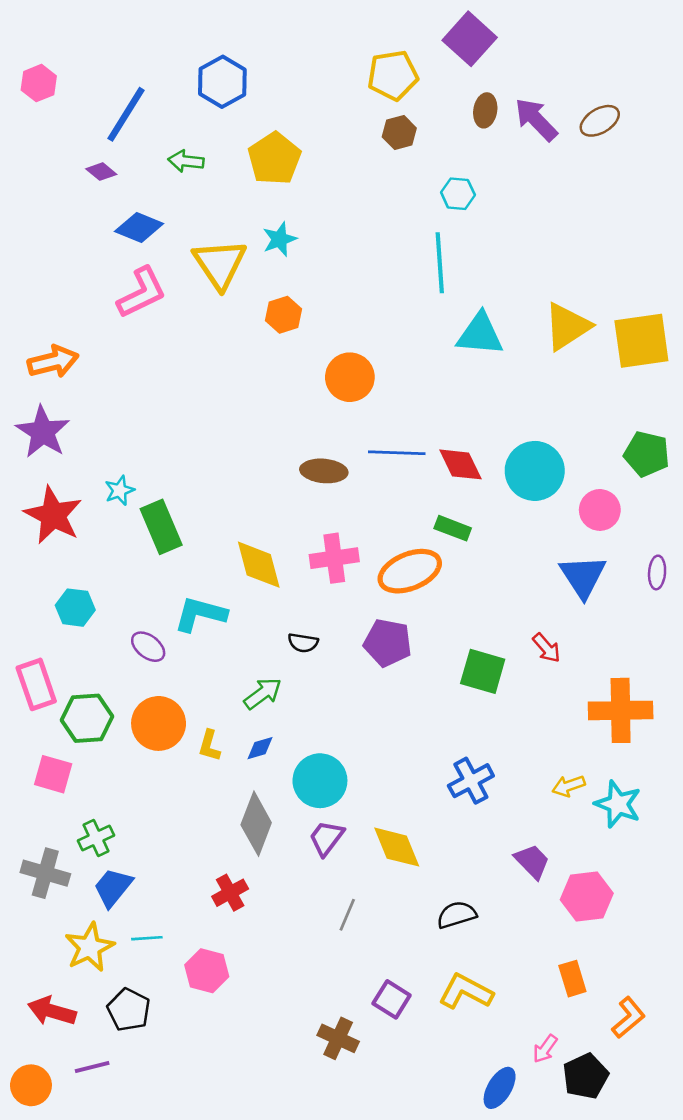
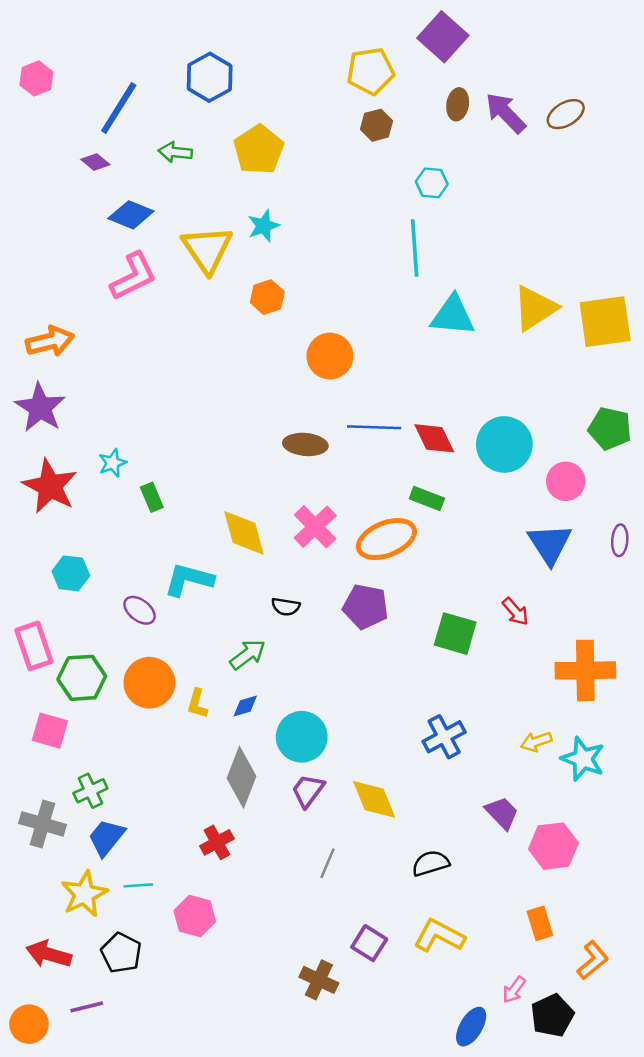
green rectangle: (161, 527) -> (152, 497), size x0.6
pink cross: (334, 558) -> (315, 527), turned -36

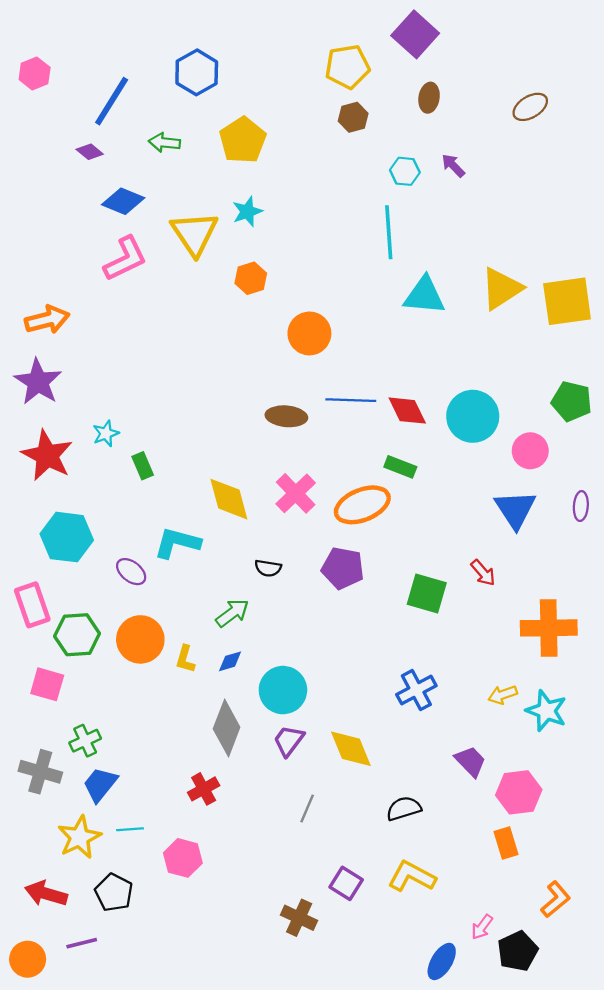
purple arrow: (506, 113) -> (453, 166), moved, size x0.6
cyan hexagon: (71, 573) -> (67, 537), size x1.5
orange rectangle: (540, 923) -> (506, 843), moved

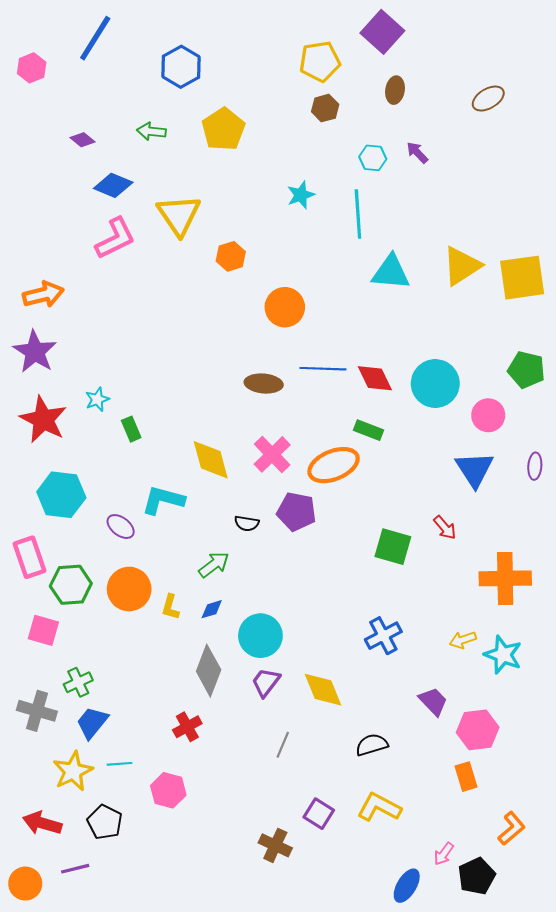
blue line: (112, 101) -> (95, 38), moved
cyan star: (247, 212) -> (301, 195), moved
purple pentagon: (343, 568) -> (296, 512), moved

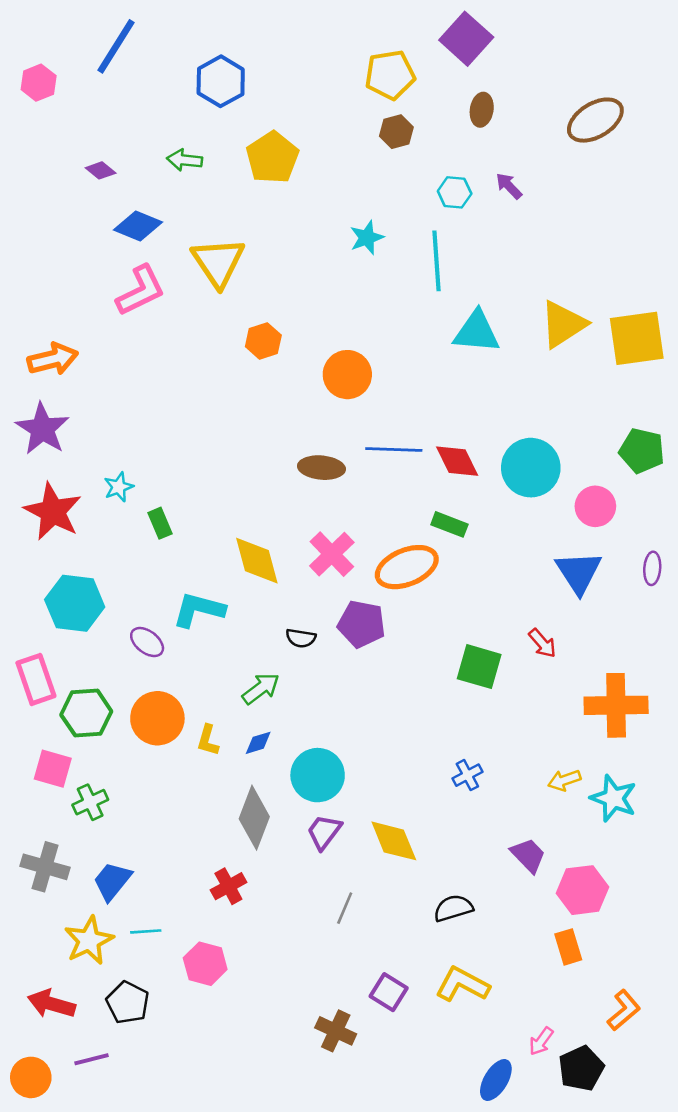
brown ellipse: (488, 99) -> (595, 120), size x1.4
orange hexagon: (231, 256) -> (263, 341), moved
blue cross: (383, 636) -> (467, 775), size x0.7
green cross: (78, 682) -> (90, 802), moved

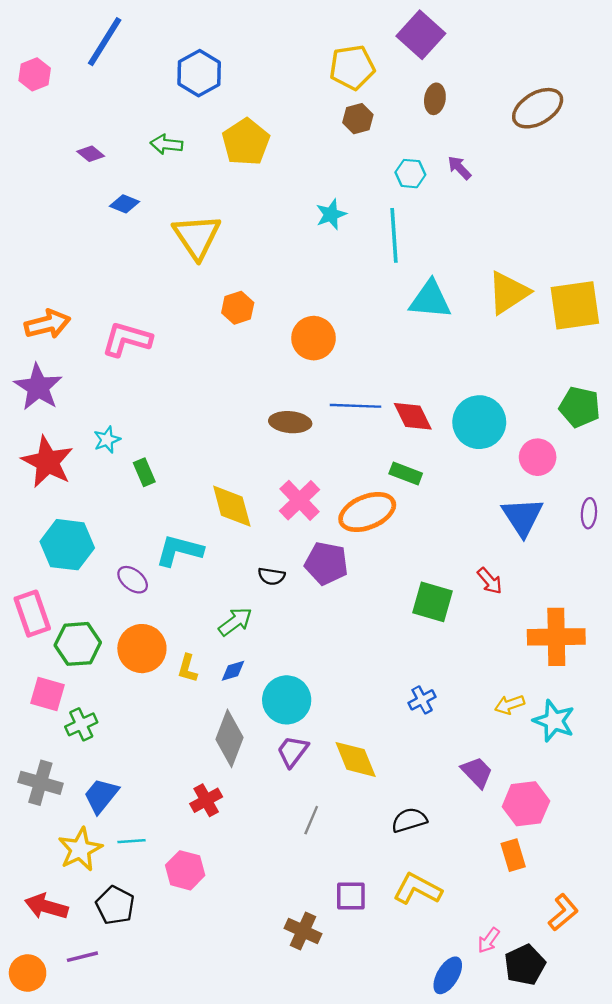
blue diamond: (138, 226) -> (124, 204), size x0.7
pink L-shape: (141, 291) -> (127, 339), moved, turned -138
purple square: (389, 992) -> (351, 896), turned -32

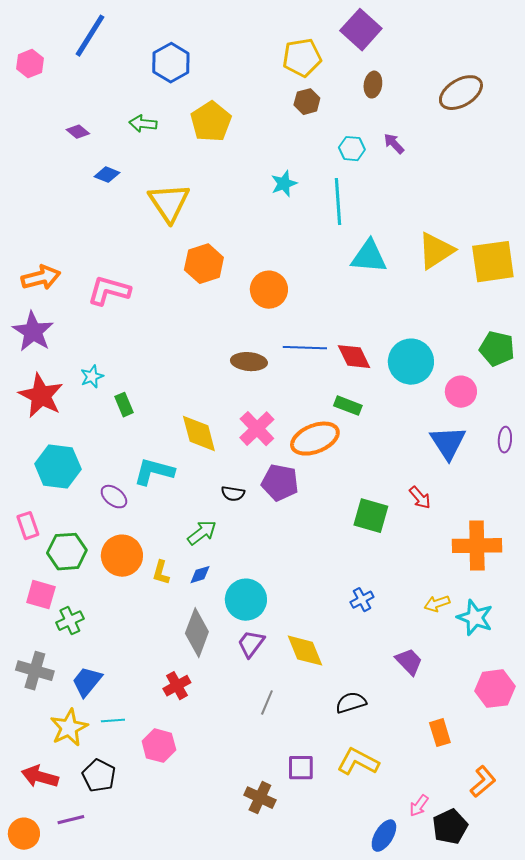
orange hexagon: (238, 308) -> (204, 264), size x1.4
pink rectangle: (32, 614) -> (28, 526), size x0.7
pink hexagon: (526, 804) -> (495, 689), moved

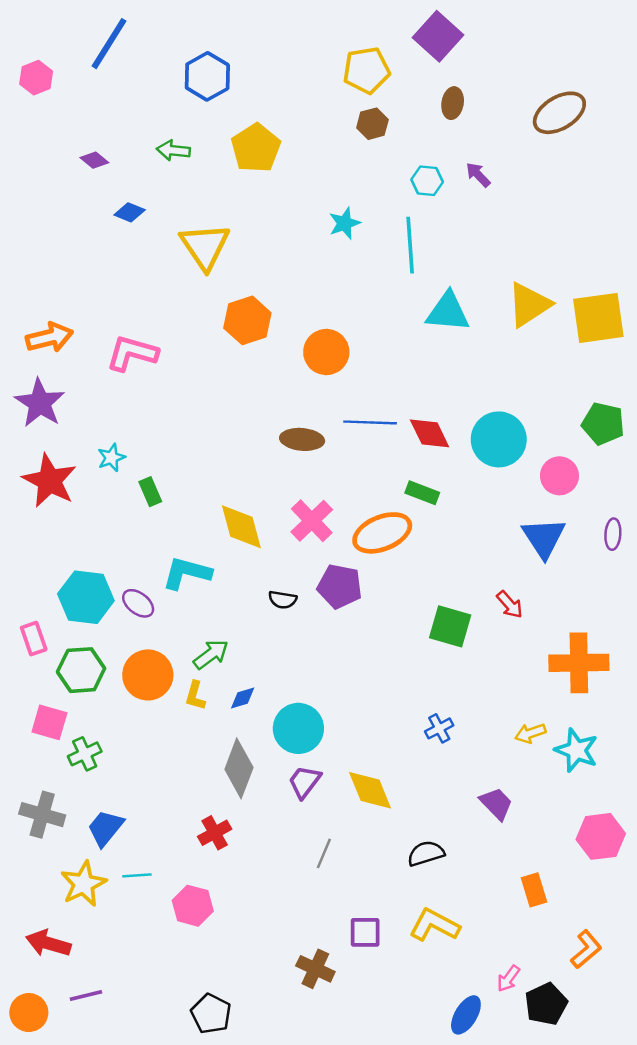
cyan hexagon: (58, 467) -> (86, 597), moved
green arrow: (202, 533) -> (211, 654), moved
black pentagon: (99, 776) -> (211, 1014), moved

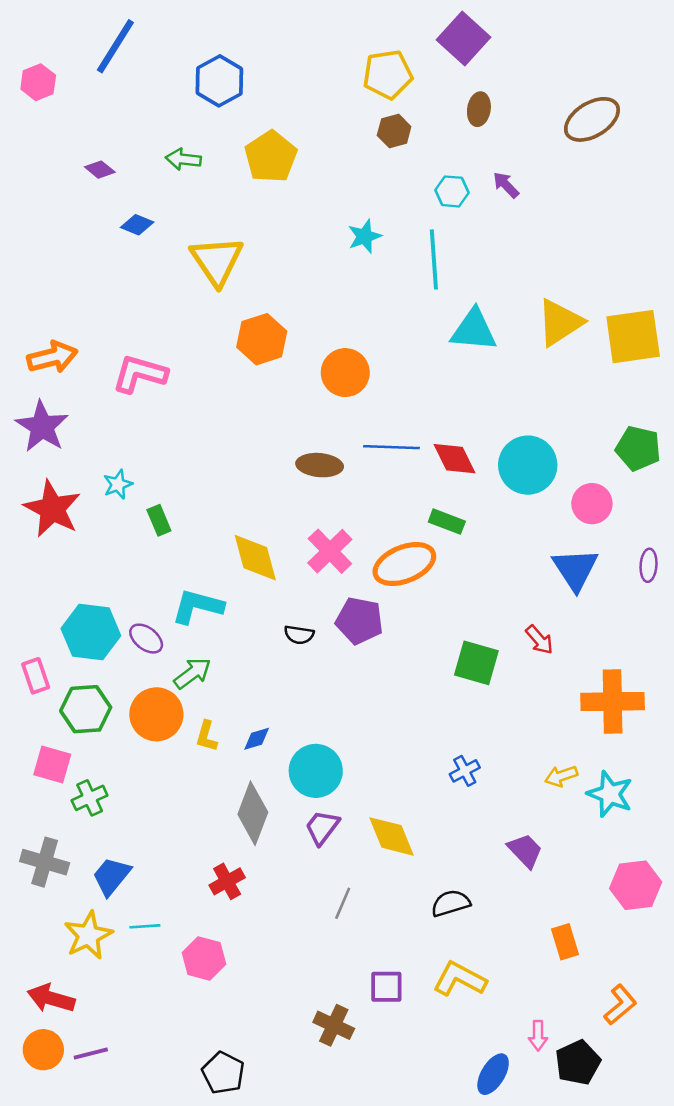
green arrow: (211, 654) -> (192, 673), moved
pink arrow: (508, 979) -> (538, 1036), turned -36
orange circle: (29, 1013) -> (43, 1050), moved

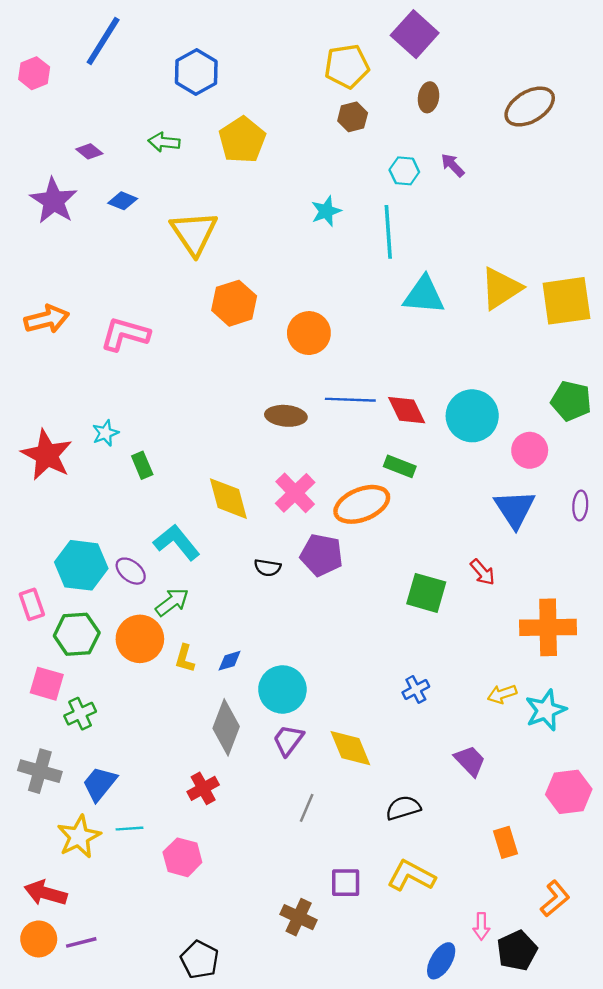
purple star: (42, 427) -> (54, 201), moved
cyan L-shape: (198, 606) -> (177, 542), turned 36
cyan star: (610, 794) -> (546, 710), turned 30

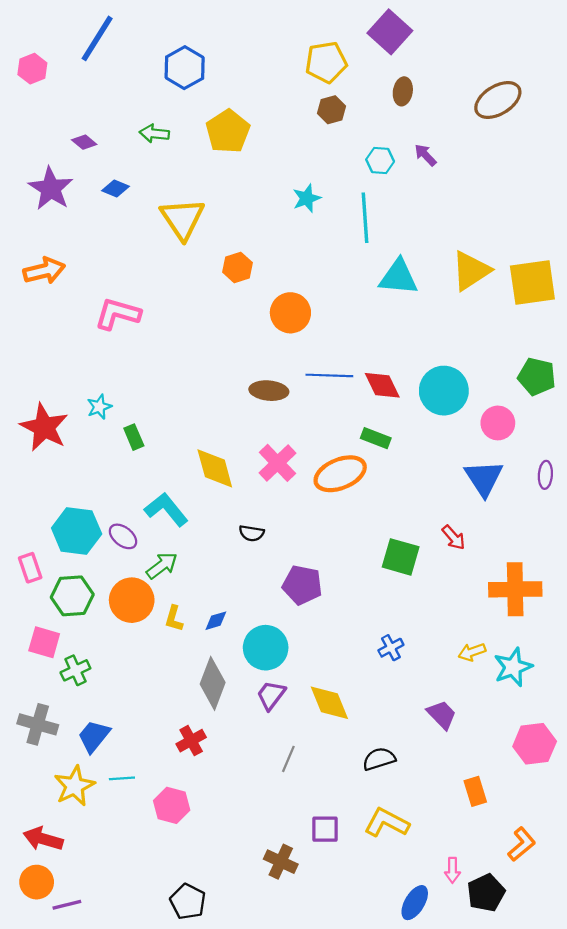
orange hexagon: (234, 303) -> (238, 267), moved, size x0.7
orange arrow: (47, 319) -> (44, 271), moved
purple pentagon: (322, 555) -> (302, 585), moved
purple line: (81, 942) -> (67, 905), moved

